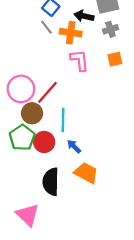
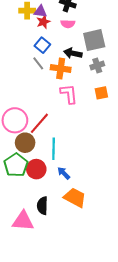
black semicircle: (51, 182) -> (42, 206), size x0.7
pink triangle: (28, 215) -> (23, 221), moved, turned -40

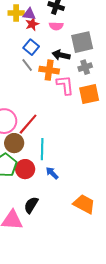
orange square: (101, 93) -> (89, 94), size x1.5
pink L-shape: (69, 94) -> (65, 85), moved
orange trapezoid: (75, 198) -> (84, 204), moved
black semicircle: (42, 206) -> (31, 205), turned 30

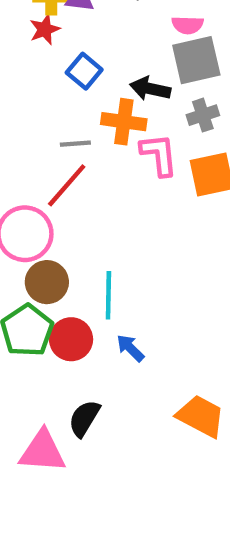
red star: (32, 24) -> (45, 29), moved
pink semicircle: (56, 26) -> (188, 25), moved
gray line: (27, 65) -> (75, 144), moved, turned -56
red line: (28, 124) -> (67, 185), moved

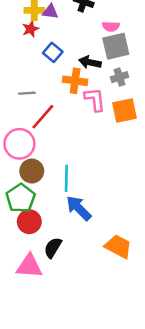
gray line: (75, 144) -> (27, 93), moved
red circle: (71, 339) -> (29, 222), moved
blue arrow: (130, 348) -> (79, 208), size x1.6

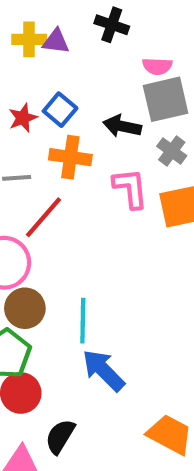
red star: (31, 29) -> (23, 118), moved
gray cross: (120, 77) -> (172, 151), turned -35
orange cross: (75, 81) -> (70, 157), moved

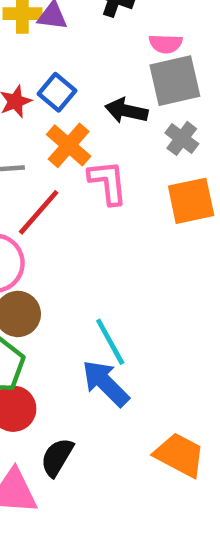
orange cross: (70, 157) -> (69, 145), turned 33
pink L-shape: (130, 188) -> (108, 182), moved
cyan line: (83, 321) -> (110, 342), moved, turned -30

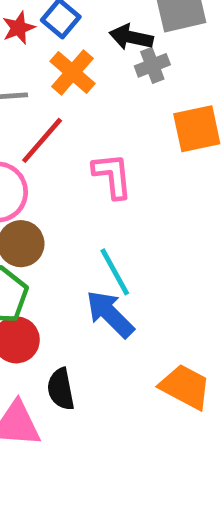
gray cross: (182, 138) -> (152, 65), moved, turned 32
pink L-shape: (108, 182) -> (112, 176), moved
black semicircle: (57, 457) -> (61, 389), turned -42

